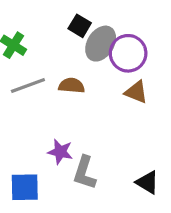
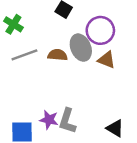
gray ellipse: (101, 44) -> (81, 48), moved, turned -55
purple star: (60, 152) -> (49, 120), moved

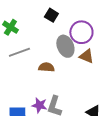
brown semicircle: (58, 55) -> (46, 67), moved

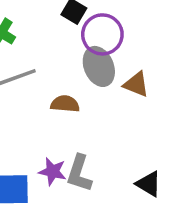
purple circle: (81, 32) -> (102, 34), moved

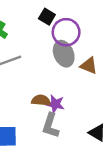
brown semicircle: (65, 104) -> (41, 100), moved
purple star: (53, 171) -> (55, 104), moved

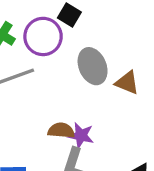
purple circle: (66, 32) -> (43, 36), moved

